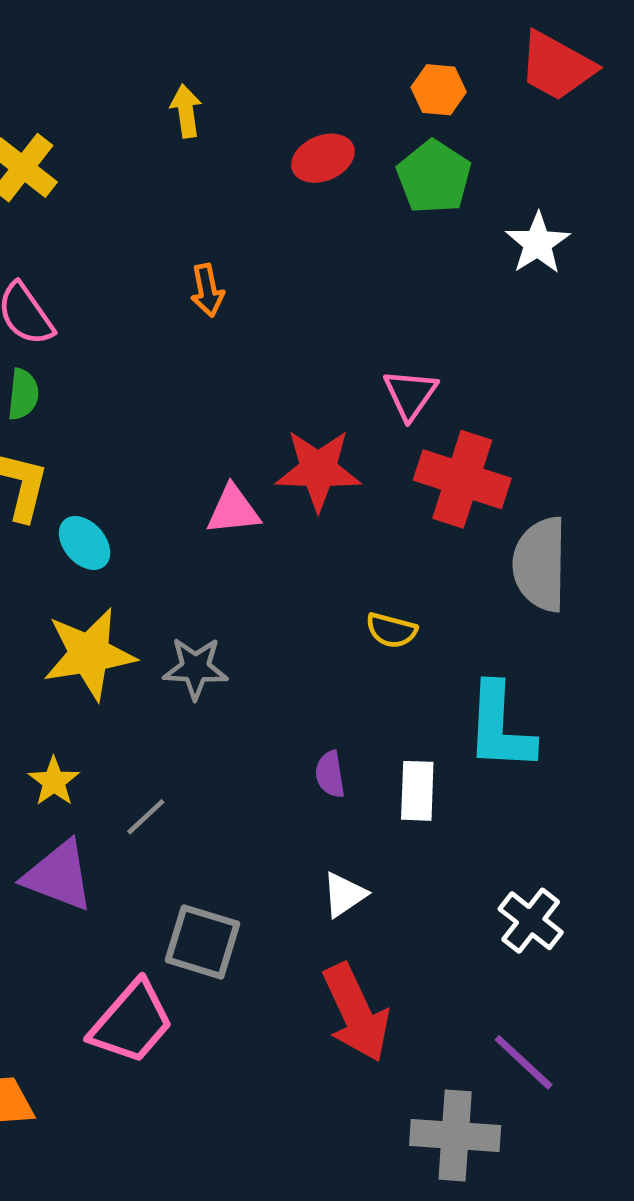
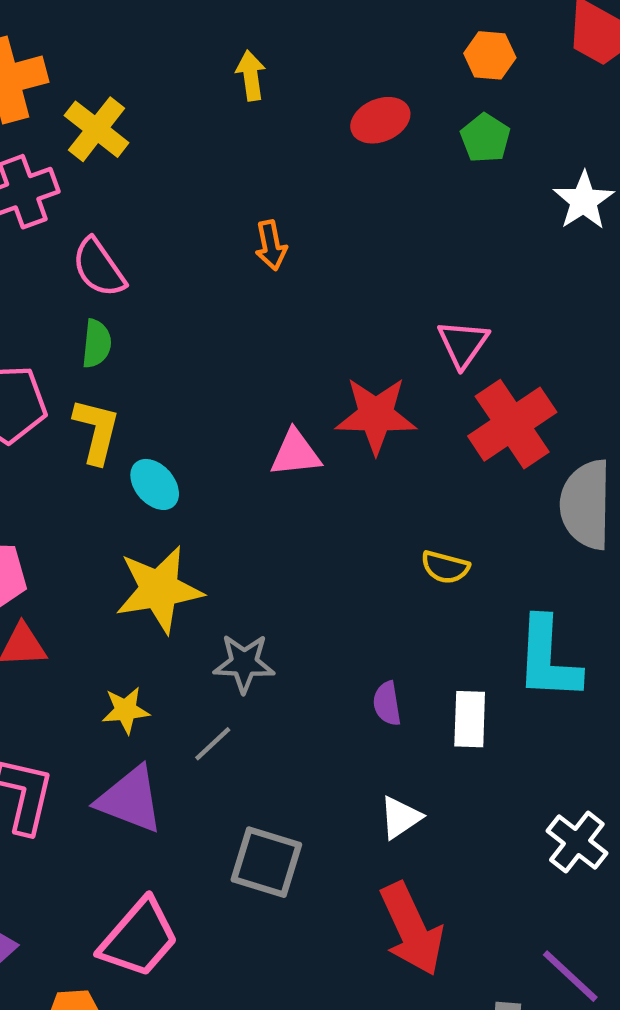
green pentagon: (434, 177) -> (485, 138), size x0.7
red cross: (462, 479) -> (512, 424), turned 38
gray star: (195, 668) -> (244, 663), moved
yellow star: (54, 781) -> (126, 710), turned 30
pink trapezoid: (132, 1022) -> (139, 938), moved

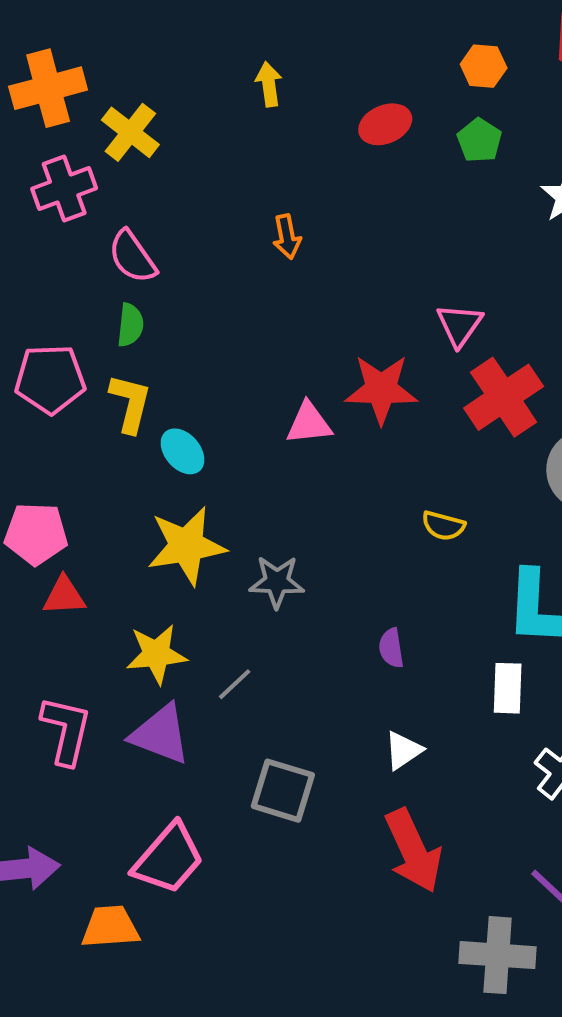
gray star: (244, 663) -> (277, 582), moved
yellow star: (126, 710) -> (156, 654), size x1.4
white rectangle: (470, 719) -> (508, 688), moved

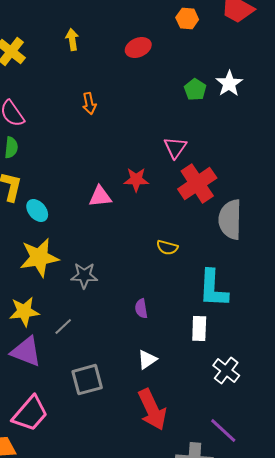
yellow arrow: (269, 84) -> (72, 40), moved
green pentagon: (480, 140) -> (195, 90), moved
red star: (381, 389) -> (136, 180), size x0.7
gray square: (283, 791) -> (87, 380), turned -32

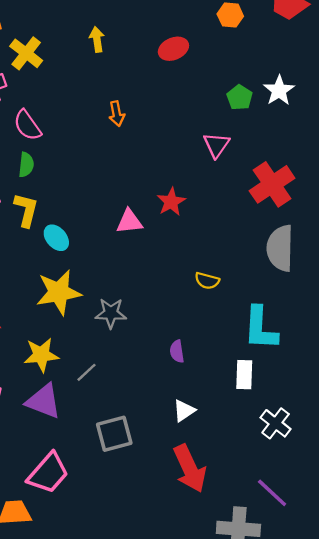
pink triangle: (175, 148) -> (216, 145), moved
red star: (136, 180) -> (171, 202), turned -30
red cross: (197, 184) -> (272, 184), moved

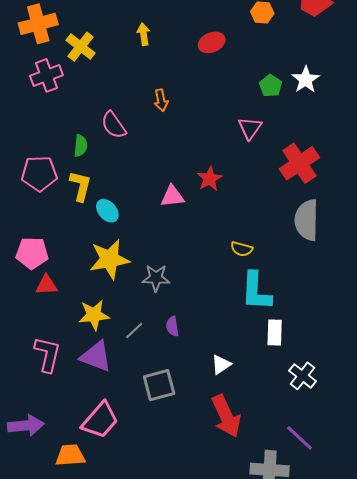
pink semicircle: (27, 125) -> (114, 125), moved
cyan L-shape: (260, 328) -> (256, 291), moved
purple semicircle: (177, 351) -> (172, 326), moved

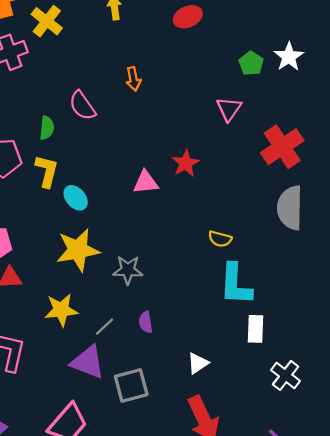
purple triangle: (96, 356) -> (88, 362), moved

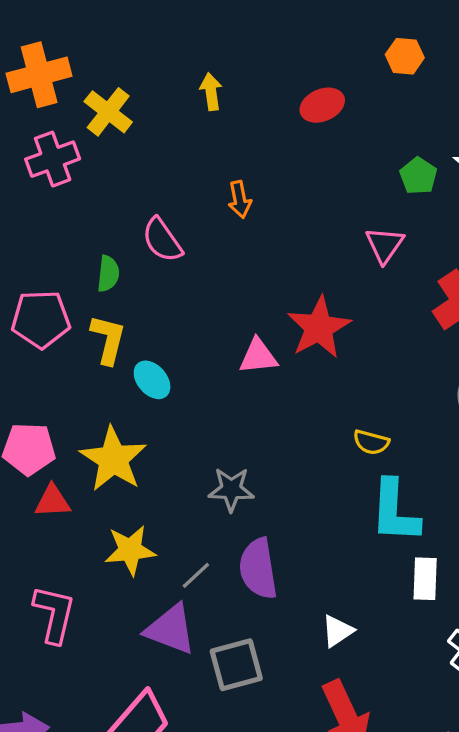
red star: (186, 163) -> (319, 328), size x1.5
yellow star: (78, 250) -> (113, 459), moved, turned -30
purple semicircle: (146, 322) -> (258, 569), size x1.8

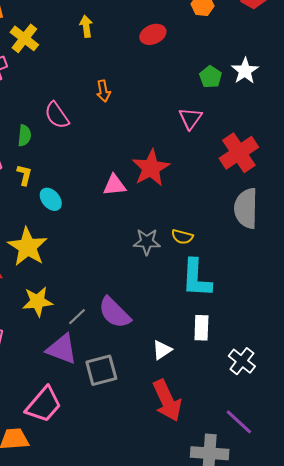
yellow L-shape: (108, 339) -> (24, 175), size x0.7
gray star: (231, 489) -> (147, 242), moved
purple semicircle: (258, 569) -> (114, 313), turned -36
white rectangle: (425, 579) -> (201, 328), moved

